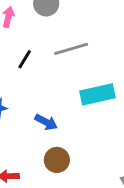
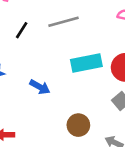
brown circle: (57, 160) -> (78, 125), moved

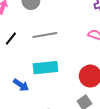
cyan rectangle: (86, 63) -> (45, 68), moved

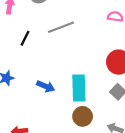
cyan rectangle: (45, 68) -> (79, 88), moved, turned -75

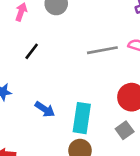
gray line: (61, 27) -> (102, 50), moved

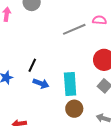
black line: (32, 51) -> (32, 65), moved

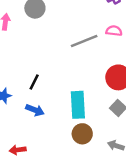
blue arrow: (41, 84) -> (35, 110), moved

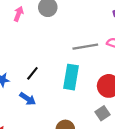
cyan rectangle: (78, 105) -> (71, 77), moved

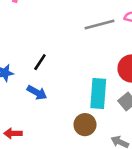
cyan rectangle: (71, 77) -> (98, 93), moved

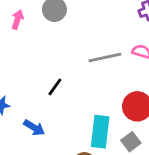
black line: (40, 62) -> (55, 87), moved

